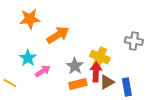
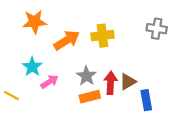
gray cross: (134, 41) -> (157, 29), moved
yellow cross: (100, 57) -> (103, 36), moved, turned -30
brown triangle: (107, 82) -> (128, 82), moved

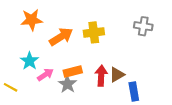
gray star: (86, 76) -> (67, 84), moved
orange rectangle: (90, 97) -> (73, 71), moved

